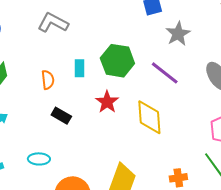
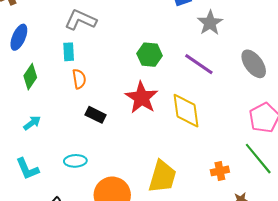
green hexagon: (117, 61) -> (150, 55), size x0.7
cyan rectangle: (80, 68) -> (69, 52), moved
red star: (107, 102) -> (142, 98), size x1.4

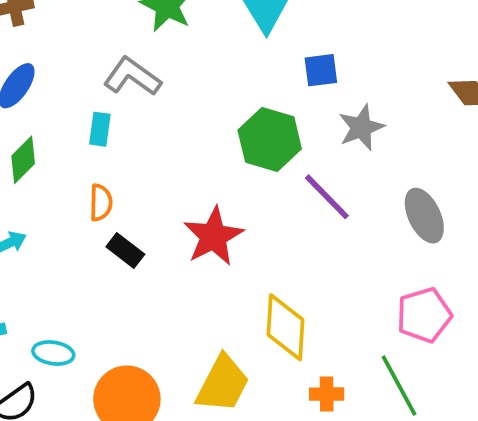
green hexagon: (150, 55) -> (270, 139), moved, size x1.4
orange semicircle: (79, 79) -> (101, 203), moved
yellow diamond: (186, 111) -> (286, 327), moved
cyan ellipse: (75, 161) -> (53, 353), moved

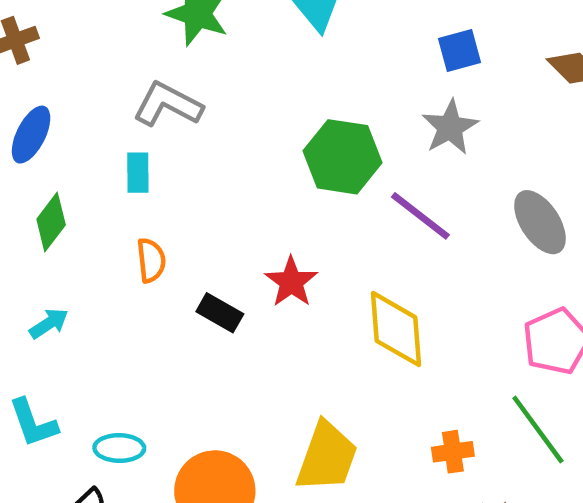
blue square: (321, 70) -> (459, 50), moved
red star: (213, 236) -> (291, 282), size x0.7
black rectangle: (125, 250) -> (220, 313), moved
yellow diamond: (286, 327) -> (396, 329), moved

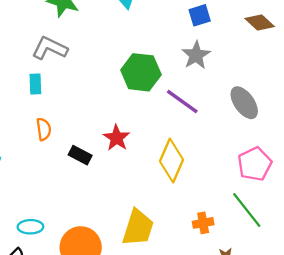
yellow diamond: (396, 329) -> (172, 160), turned 30

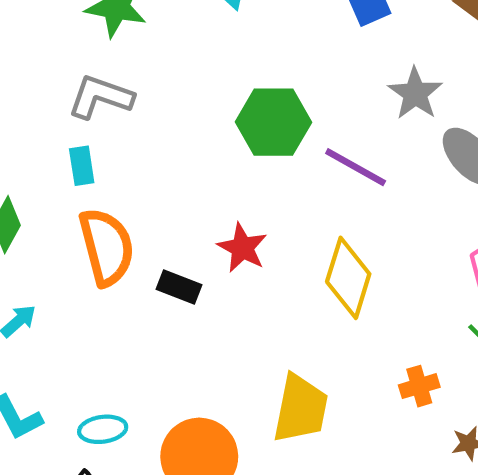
gray star: (196, 55) -> (415, 93), moved
orange semicircle: (44, 129) -> (107, 247), size x1.8

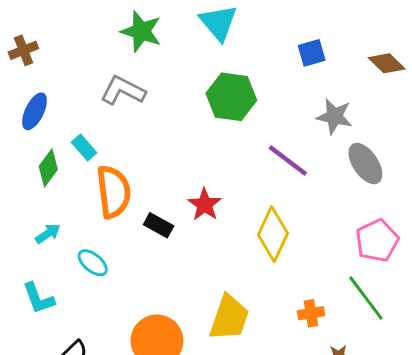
gray star: (415, 93) -> (334, 116), turned -30
green hexagon: (273, 122) -> (231, 97), moved
cyan rectangle: (82, 166) -> (84, 148), moved, turned -40
cyan ellipse: (103, 429) -> (93, 263), moved, turned 40

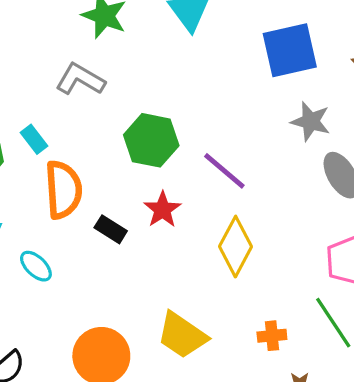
blue square: (312, 53) -> (290, 50), size x1.8
green hexagon: (231, 97) -> (151, 140), moved
purple line: (288, 161) -> (224, 171), moved
yellow trapezoid: (229, 318) -> (182, 335), turned 102

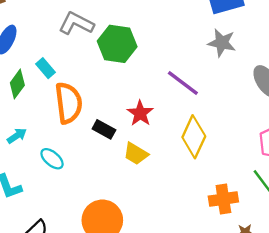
gray star: (311, 121) -> (222, 43), moved
green hexagon: (151, 140) -> (117, 44), moved
yellow trapezoid: (182, 335) -> (136, 154), moved, size x0.7
orange cross: (272, 336) -> (223, 199), size x1.4

